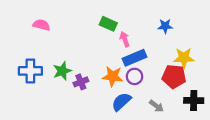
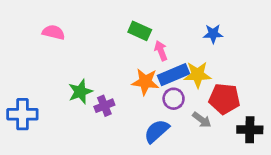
yellow star: (184, 58) -> (198, 75), moved
blue cross: (30, 71) -> (22, 114), moved
orange star: (113, 76) -> (145, 82), moved
gray arrow: (156, 106) -> (202, 120), moved

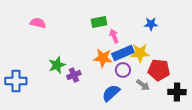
green rectangle: (140, 31) -> (99, 22), turned -35

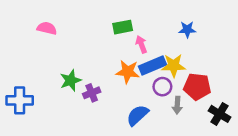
purple circle: (123, 70) -> (162, 87), moved
gray arrow: (143, 85) -> (177, 105), turned 56
black cross: (177, 92) -> (220, 114), turned 30

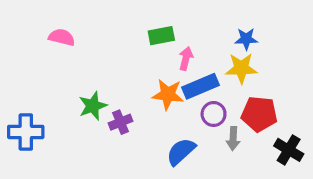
pink arrow: (141, 44) -> (186, 58), turned 35
yellow star: (174, 66) -> (241, 68), moved

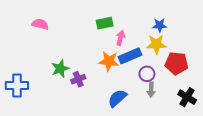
purple circle: (214, 114) -> (147, 74), moved
red pentagon: (259, 114) -> (176, 63), moved

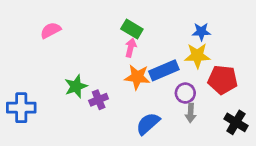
green rectangle: (105, 23) -> (132, 29), turned 42
pink semicircle: (40, 24) -> (51, 30), turned -42
pink arrow: (120, 38) -> (131, 48), moved

